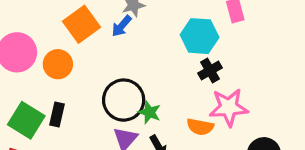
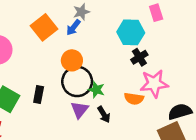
orange circle: (58, 64) -> (72, 60), moved
black rectangle: (57, 114) -> (39, 94), moved

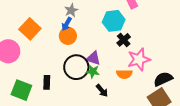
orange square: (44, 27) -> (30, 29), moved
orange circle: (72, 60) -> (68, 36), moved
purple triangle: (80, 110) -> (93, 58), moved, turned -42

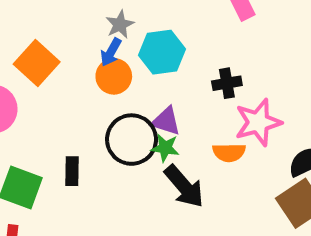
cyan hexagon: (114, 21) -> (162, 52), moved
black cross: (124, 40) -> (227, 83), turned 32
black arrow: (102, 91) -> (184, 186), size x1.6

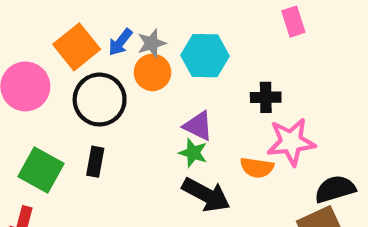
gray star: (120, 25) -> (151, 43), moved
blue arrow: (111, 52) -> (120, 42), moved
black circle: (132, 140) -> (100, 100), moved
black arrow: (184, 186) -> (206, 195), turned -30

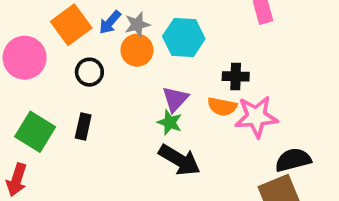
black circle: (100, 100) -> (89, 72), size x0.6
purple triangle: (198, 126) -> (175, 99), turned 44
orange semicircle: (257, 168) -> (222, 107), moved

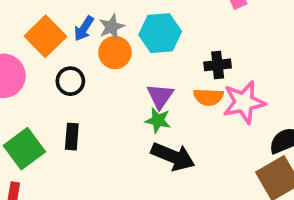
green square: (35, 132) -> (24, 149), turned 30

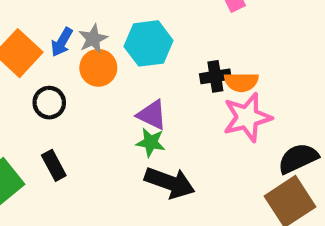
purple triangle: (160, 96) -> (152, 115), turned -36
orange semicircle: (208, 97) -> (241, 82), moved
black rectangle: (72, 137) -> (54, 165), turned -30

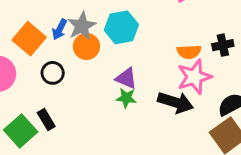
gray star: (93, 39) -> (82, 26), size x1.4
black cross: (215, 76) -> (223, 45), moved
black rectangle: (54, 165) -> (46, 119), moved
black arrow: (170, 183) -> (176, 102), moved

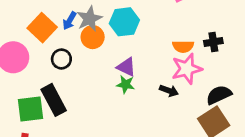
black arrow: (176, 102) -> (169, 91), size x0.6
black rectangle: (46, 119) -> (54, 100), size x1.6
green square: (21, 131) -> (31, 109), turned 32

